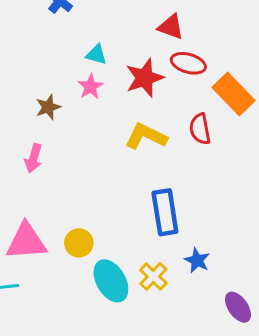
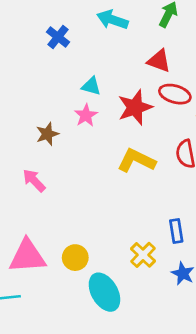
pink arrow: (34, 158) -> (34, 180), turned 120
blue rectangle: (165, 212) -> (176, 231), moved, size x0.6
yellow cross: (153, 276) -> (143, 255), moved

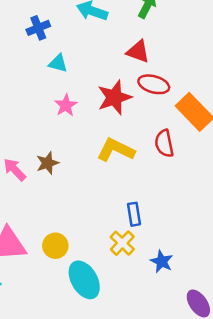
blue cross: (58, 37) -> (38, 28), turned 30
cyan triangle: (91, 86) -> (58, 63), moved
brown star: (47, 134) -> (47, 163), moved
blue rectangle: (176, 231) -> (134, 214), moved

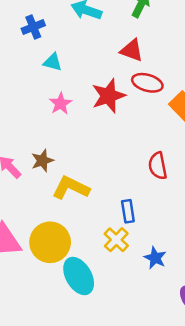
red semicircle: (164, 143) -> (158, 166), moved
yellow L-shape: (116, 150) -> (71, 188), moved
yellow circle: (55, 246) -> (50, 242), size x1.6

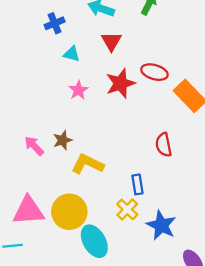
red triangle: (132, 50) -> (111, 41), moved, turned 40
blue star: (155, 258) -> (161, 225), size x1.5

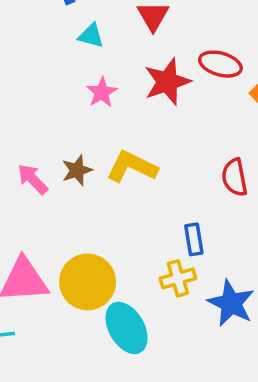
yellow L-shape: (88, 164) -> (132, 167), moved
yellow cross: (127, 209) -> (178, 278), turned 30

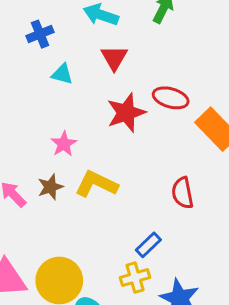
pink star: (102, 92) -> (64, 144), moved
blue rectangle: (194, 239) -> (148, 245), turned 55

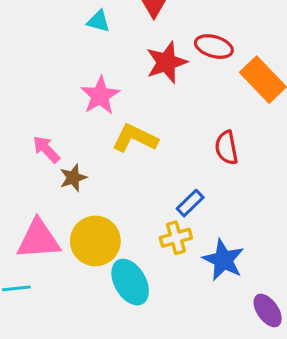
pink star: (64, 144) -> (100, 96), size x1.4
brown star: (50, 187) -> (73, 178), moved

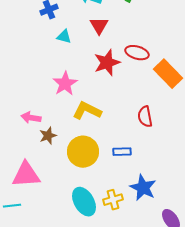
pink arrow: (46, 149) -> (31, 118), turned -36
blue rectangle: (190, 203) -> (122, 152), turned 42
yellow cross: (176, 238) -> (113, 200), moved
yellow circle: (95, 241) -> (83, 152), moved

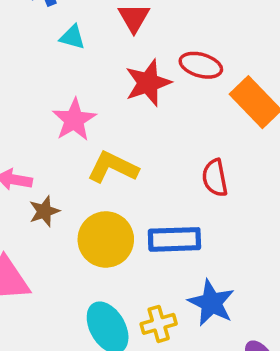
blue rectangle: (122, 152) -> (174, 239), size x1.6

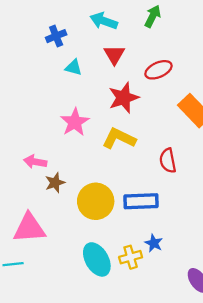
red ellipse: (201, 65) -> (158, 70), moved, turned -40
yellow L-shape: (113, 167) -> (119, 138), moved
blue star: (211, 303) -> (154, 243), moved, size x0.6

